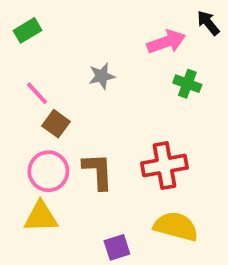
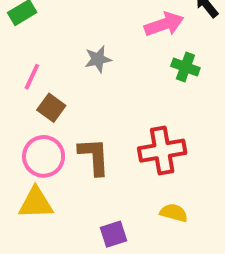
pink line: (37, 93) -> (32, 77), turned 68
yellow semicircle: (176, 226) -> (174, 213), size x0.6

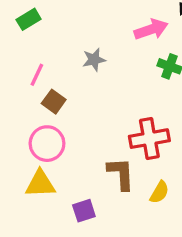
brown L-shape: (94, 156) -> (121, 174), moved
yellow semicircle: (174, 213) -> (159, 192), turned 105
purple square: (114, 234) -> (84, 211), moved

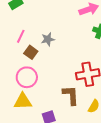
gray star: (94, 60) -> (48, 39), moved

